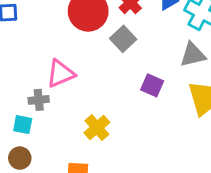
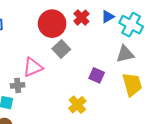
gray square: (123, 39) -> (61, 49), moved
yellow cross: (97, 128) -> (77, 105), moved

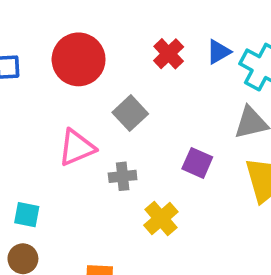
red circle: (52, 24) -> (79, 59), moved
gray cross: (18, 85) -> (123, 176), moved

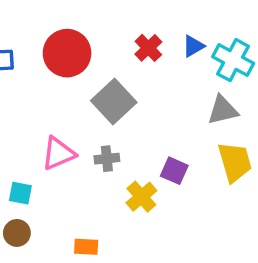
gray square: (130, 113) -> (114, 102), size x1.4
pink triangle: (77, 148) -> (58, 153), moved
purple square: (197, 163) -> (174, 171), moved

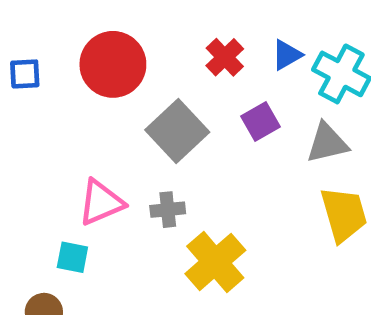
purple square: (174, 171) -> (261, 122), moved, turned 36
cyan square: (20, 193) -> (72, 257), moved
yellow cross: (141, 197) -> (215, 262), size x1.4

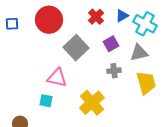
pink triangle: (101, 202) -> (57, 78), moved, turned 35
gray cross: (168, 210) -> (114, 71), moved
cyan square: (72, 257) -> (46, 101), moved

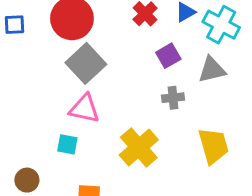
gray square: (76, 48) -> (86, 63), moved
yellow trapezoid: (146, 83) -> (213, 146), moved

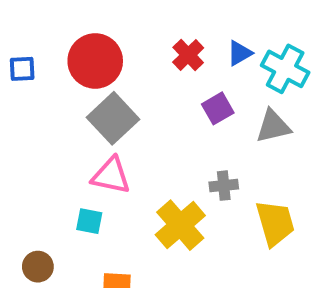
gray cross: (173, 98) -> (224, 186), moved

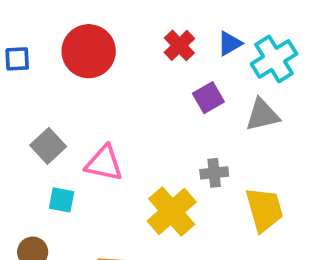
cyan cross: (285, 69) -> (274, 59), turned 30
gray square: (113, 118) -> (48, 146), moved, size x0.7
cyan square: (89, 221) -> (62, 200), moved

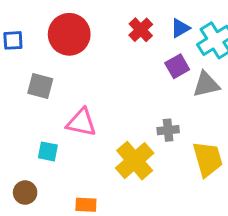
purple square: (208, 98) -> (177, 66), moved
gray square: (48, 146) -> (40, 86), moved, turned -32

